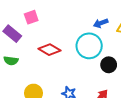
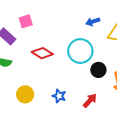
blue arrow: (101, 23) -> (93, 22), moved

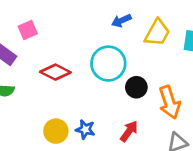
yellow circle: (25, 94) -> (56, 131), moved

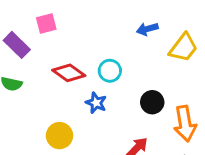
cyan circle: (108, 64) -> (110, 71), moved, size x0.6
blue star: (85, 129) -> (96, 103), moved

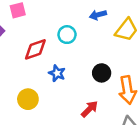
cyan circle: (110, 71) -> (67, 35), moved
red diamond: (69, 73) -> (35, 49), turned -55

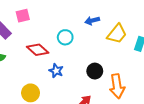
red diamond: (35, 49) -> (38, 50), turned 60

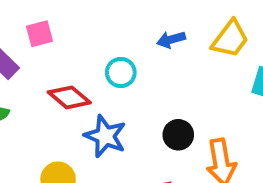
yellow trapezoid: (117, 34) -> (230, 39), moved
blue star: (56, 71) -> (105, 136), size x1.5

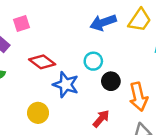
blue arrow: (171, 40) -> (103, 23), size x1.5
cyan circle: (121, 72) -> (93, 61), moved

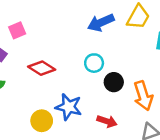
blue star: (66, 85) -> (69, 107), moved
red arrow: (101, 119) -> (107, 121), turned 72

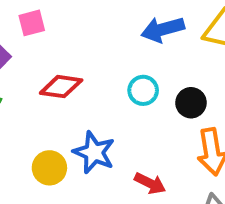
red diamond: (42, 68) -> (61, 87), turned -32
black circle: (114, 82) -> (191, 103), moved

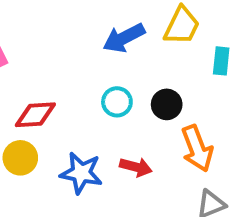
yellow circle: (49, 168) -> (20, 158), moved
red arrow: (150, 183) -> (136, 167), moved

